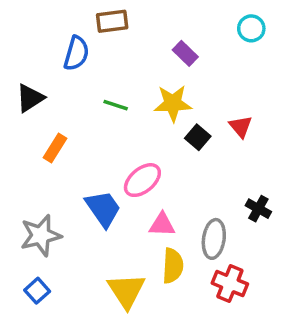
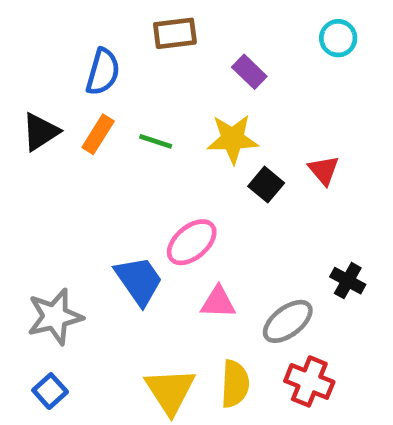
brown rectangle: (112, 21) -> (175, 33), moved
orange rectangle: (55, 148) -> (98, 134), moved
gray ellipse: (214, 239) -> (288, 321), turned 45
yellow semicircle: (173, 266) -> (235, 384), moved

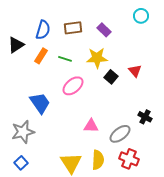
brown rectangle: (175, 33) -> (73, 28), moved
black triangle: (40, 132) -> (16, 45), moved
pink ellipse: (192, 242) -> (73, 86), moved
blue trapezoid: (139, 281) -> (40, 103), moved

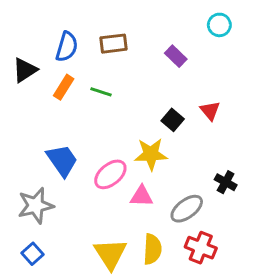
purple rectangle: (104, 30) -> (176, 56), moved
yellow star: (97, 58) -> (151, 154), moved
pink ellipse: (73, 86) -> (110, 174), moved

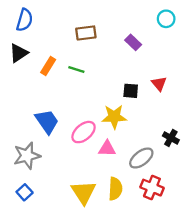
blue semicircle: (67, 47) -> (25, 20), moved
black square: (173, 120) -> (131, 91), turned -35

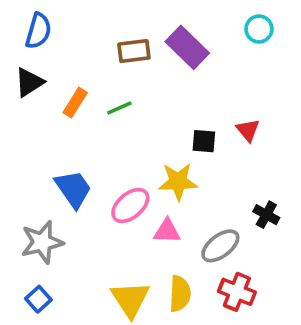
purple rectangle: (133, 42) -> (187, 47), moved, size x1.6
green line: (76, 70) -> (119, 108), turned -42

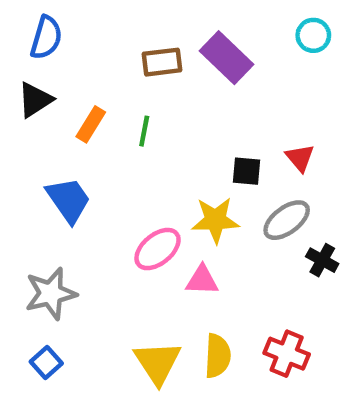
green line: (119, 108) -> (144, 131), turned -55
blue trapezoid: (73, 189) -> (68, 200), moved
gray ellipse: (220, 246) -> (287, 220), moved

